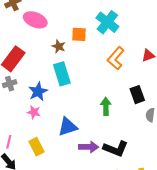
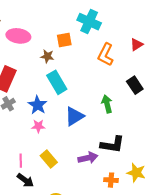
blue triangle: (68, 127) -> (74, 116), moved
purple arrow: (89, 147) -> (88, 158), moved
black L-shape: (116, 149) -> (112, 145), moved

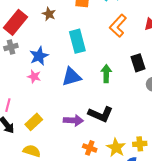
brown star: (47, 56) -> (49, 14), moved
cyan rectangle: (57, 82) -> (77, 41), moved
yellow rectangle: (49, 159) -> (34, 122), moved, turned 72

